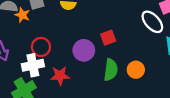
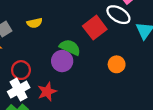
red square: (108, 38) -> (95, 28), moved, size x1.5
green semicircle: (111, 70) -> (70, 47), moved, turned -55

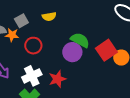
red square: (95, 28) -> (106, 50), moved
red circle: (21, 70) -> (33, 46), moved

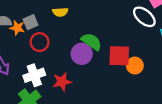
gray square: (21, 21) -> (31, 22), moved
red square: (106, 50) -> (119, 56), turned 30

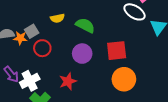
green semicircle: (92, 42) -> (85, 25), moved
orange circle: (135, 66) -> (124, 79), moved, size x1.5
white cross: (34, 75) -> (30, 81), moved

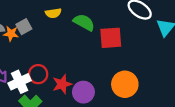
red circle: (42, 48) -> (38, 74), moved
red square: (117, 51) -> (111, 38), moved
purple circle: (82, 54) -> (83, 92), moved

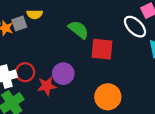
yellow semicircle: (53, 13) -> (35, 14), moved
purple circle: (83, 92) -> (63, 74), moved

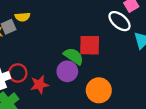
green semicircle: (79, 30) -> (74, 56), moved
purple circle: (63, 74) -> (67, 71), moved

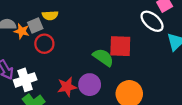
purple circle: (67, 71) -> (90, 85), moved
red circle: (18, 73) -> (44, 44), moved

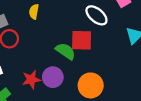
yellow semicircle: (50, 15) -> (34, 12), moved, turned 104
white ellipse: (152, 21) -> (96, 15), moved

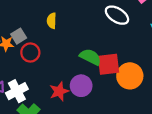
red square: (82, 40) -> (109, 64), moved
orange circle: (91, 85) -> (130, 76), moved

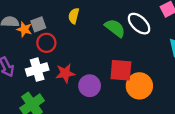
green semicircle: (90, 57) -> (115, 28), moved
white cross: (17, 91) -> (37, 70), moved
red star: (59, 91) -> (65, 73), moved

